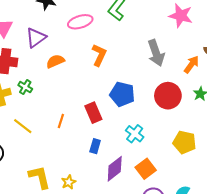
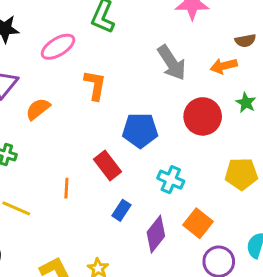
orange arrow: (191, 64) -> (224, 66), turned -126
blue rectangle: (95, 146) -> (121, 210), turned 32

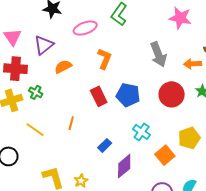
red rectangle: (107, 166) -> (99, 96), moved
yellow pentagon: (241, 174) -> (189, 138), turned -30
orange square: (198, 223) -> (165, 155), moved

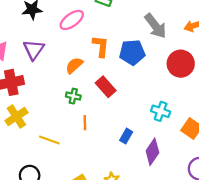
orange semicircle: (63, 67) -> (74, 65), moved
green cross: (36, 92) -> (73, 96), moved
blue pentagon: (128, 95) -> (132, 52), moved

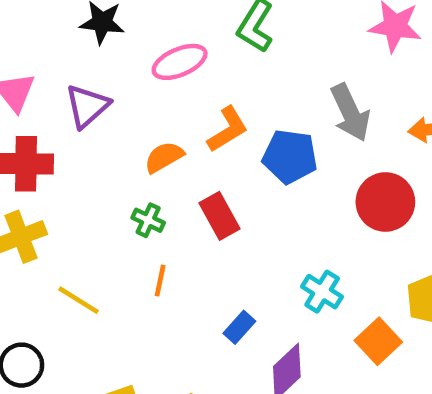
orange L-shape: (101, 46) -> (228, 129), turned 40

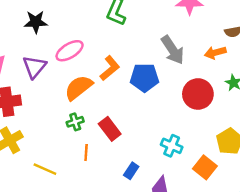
pink ellipse: (180, 62) -> (70, 51), moved
orange semicircle: (164, 157) -> (79, 88), size x1.4
red rectangle: (219, 216) -> (110, 129), moved
green cross: (148, 220) -> (75, 122), turned -35

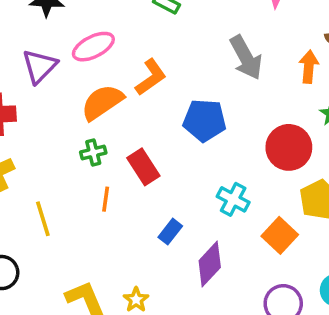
orange arrow: (215, 53) -> (309, 67), turned 105
blue pentagon: (144, 78) -> (205, 120), moved
red circle: (198, 94) -> (289, 147), moved
yellow line: (45, 169) -> (43, 219), turned 45

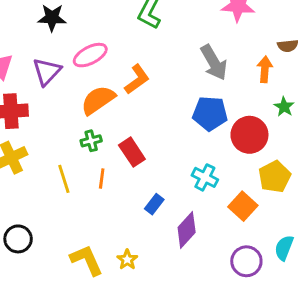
blue pentagon: (205, 120) -> (210, 113), moved
yellow line: (43, 219) -> (64, 179), moved

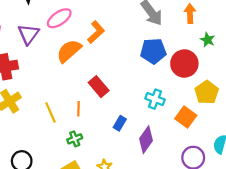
green cross: (91, 141) -> (75, 139), moved

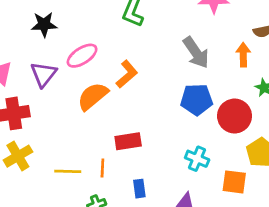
red rectangle: (99, 87) -> (128, 141), turned -60
yellow line: (50, 112) -> (68, 171), turned -66
orange square: (186, 117) -> (234, 182), turned -30
blue rectangle: (120, 123) -> (139, 189), moved, turned -40

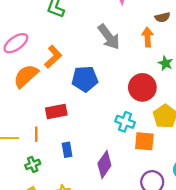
blue pentagon: (197, 100) -> (85, 79), moved
cyan cross: (197, 159) -> (125, 122), moved

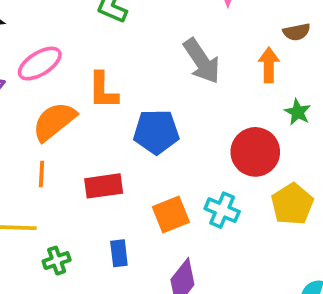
orange L-shape: (53, 57) -> (103, 91), turned 130
orange line: (36, 134) -> (42, 174), moved
orange square: (144, 141) -> (171, 214), moved, turned -30
green cross: (33, 164) -> (57, 261), moved

